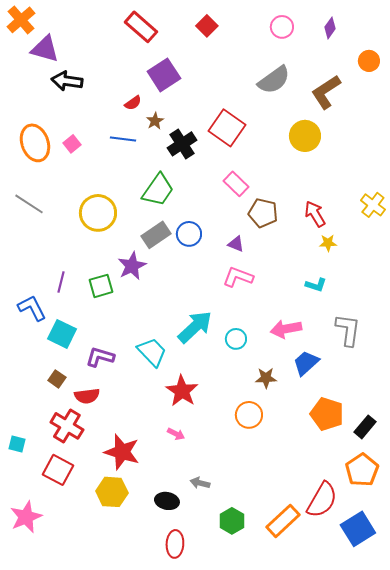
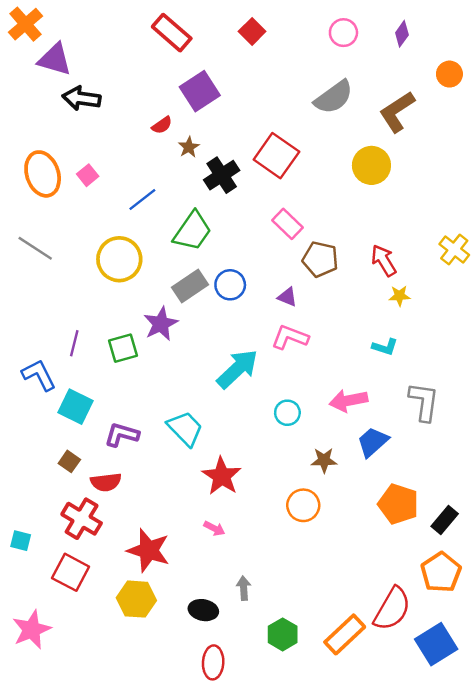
blue line: (123, 139) -> (142, 200), moved, turned -45
cyan arrow: (195, 327) -> (237, 369), moved
gray arrow: (200, 483) -> (244, 588), turned 72

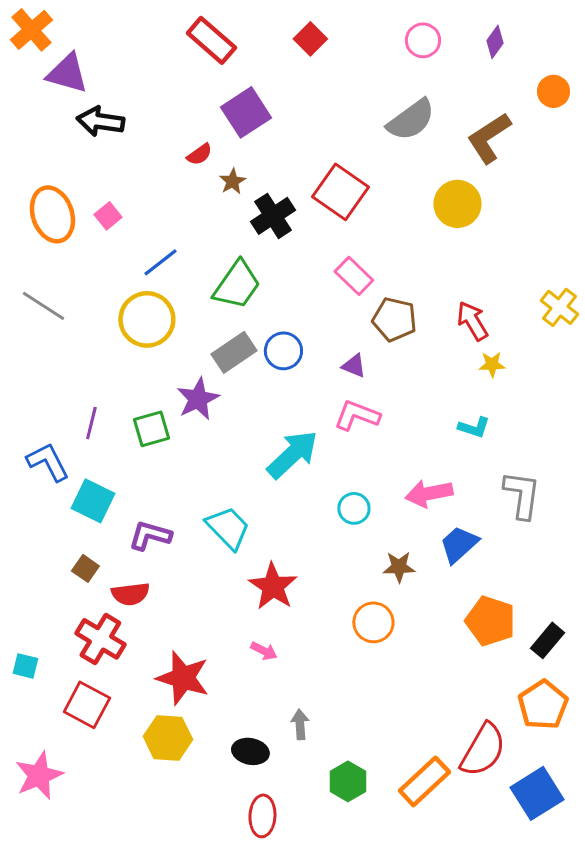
blue line: (142, 200) -> (160, 262), moved

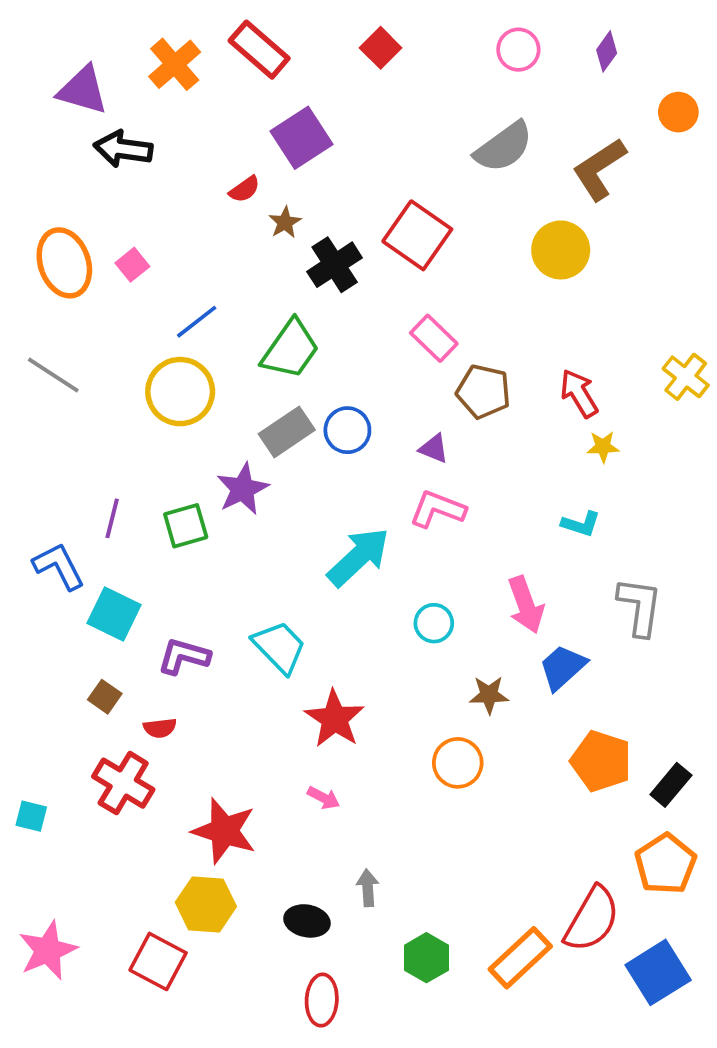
orange cross: (31, 30) -> (175, 64), moved
pink arrow: (429, 493) -> (526, 605), turned -99
red semicircle: (130, 594) -> (160, 728), size x0.7
red square: (87, 705) -> (158, 961), moved

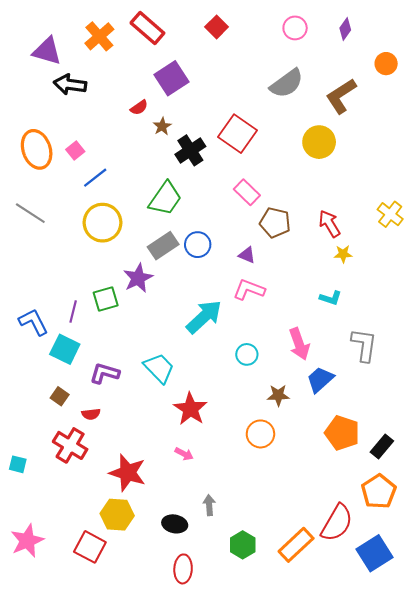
blue line: (197, 322) -> (95, 178), moved
purple line: (112, 518) -> (73, 312), moved

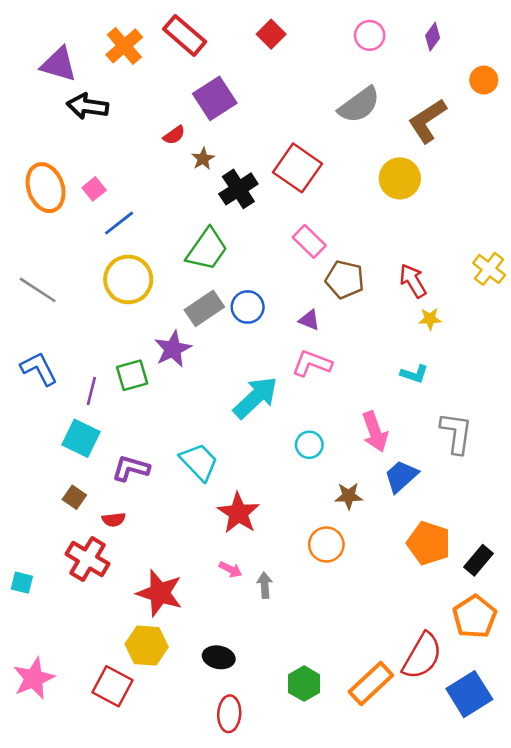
gray line: (30, 213) -> (38, 290), moved
blue L-shape: (33, 322) -> (39, 369), moved
gray arrow: (209, 505) -> (265, 585), moved

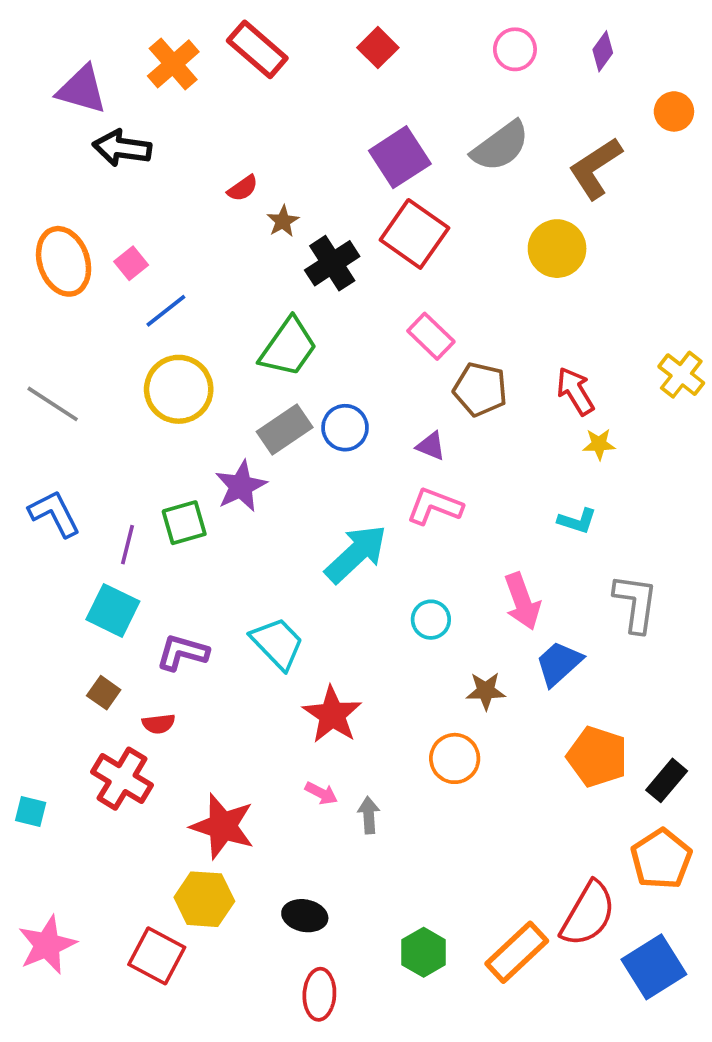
purple square: (215, 98) -> (400, 157), moved

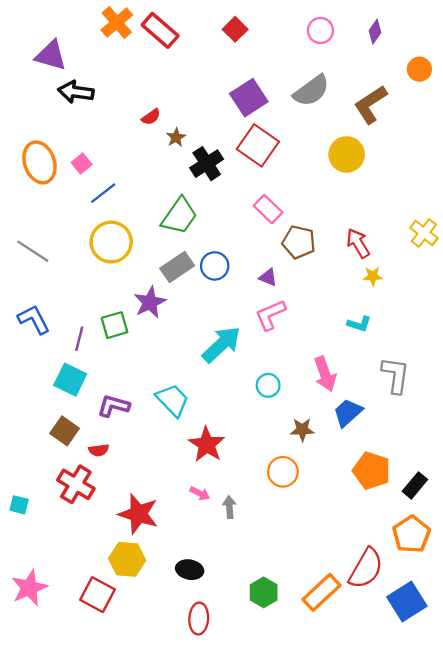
orange cross: (173, 64) -> (117, 23), moved
pink L-shape: (435, 506) -> (270, 315), turned -44
brown square: (104, 693) -> (65, 431), size x1.4

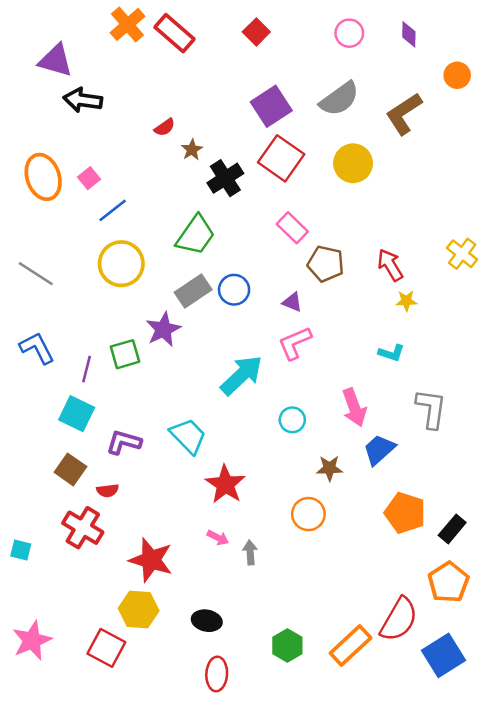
purple diamond: (375, 32) -> (409, 34), turned -35
yellow circle: (347, 154) -> (353, 163), moved

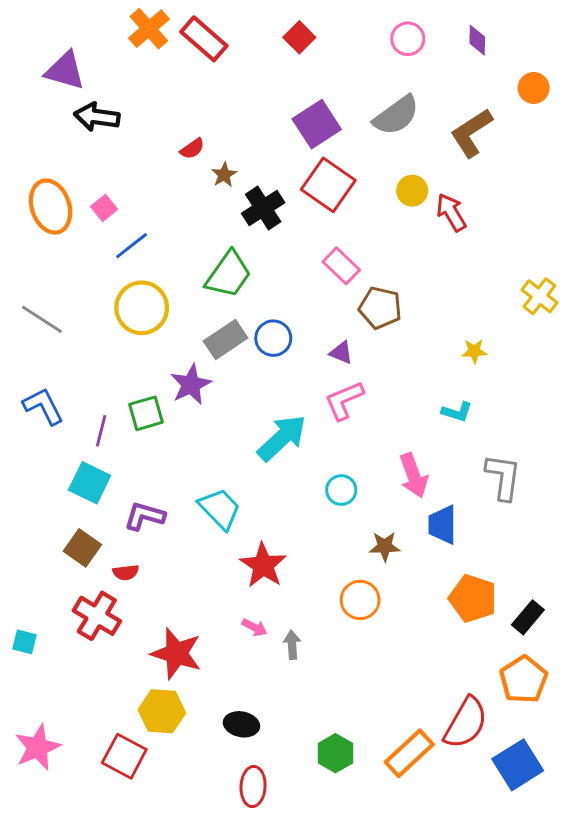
yellow circle: (353, 163) -> (412, 191), size x0.7
red arrow: (390, 265) -> (451, 212), moved
blue trapezoid: (379, 450) -> (443, 525), turned -48

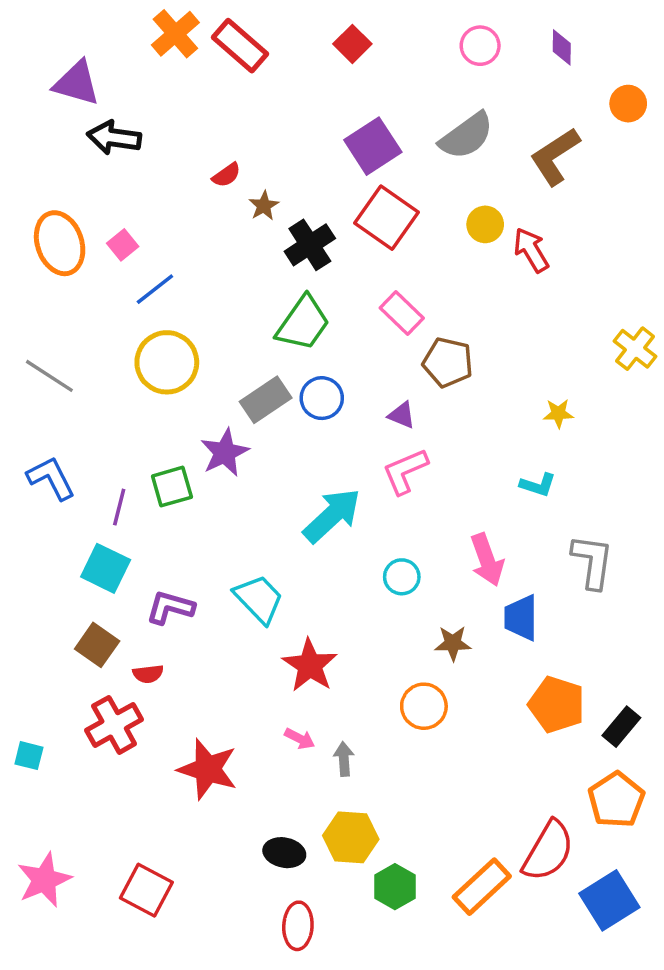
green trapezoid: (228, 275) -> (303, 323), moved
red cross: (97, 616) -> (114, 725), turned 30
yellow hexagon: (162, 711) -> (351, 837), moved

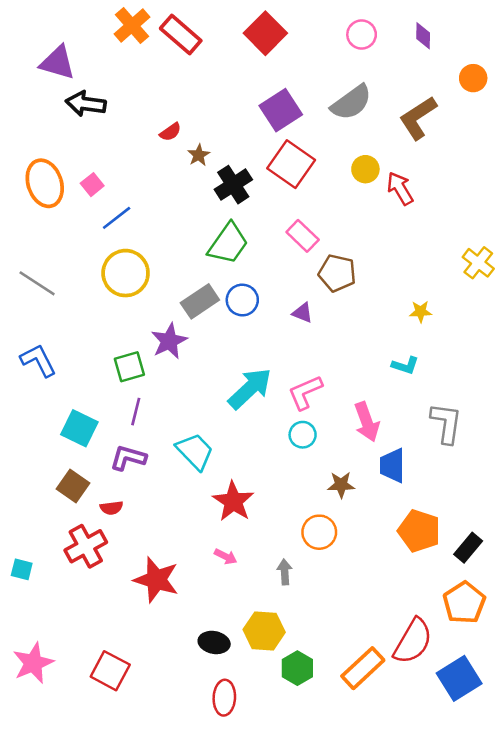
red square: (352, 44) -> (265, 33), size x1.5
pink L-shape: (405, 471) -> (305, 392), moved
purple line: (119, 507) -> (136, 412), moved
gray arrow: (344, 759) -> (285, 572), moved

